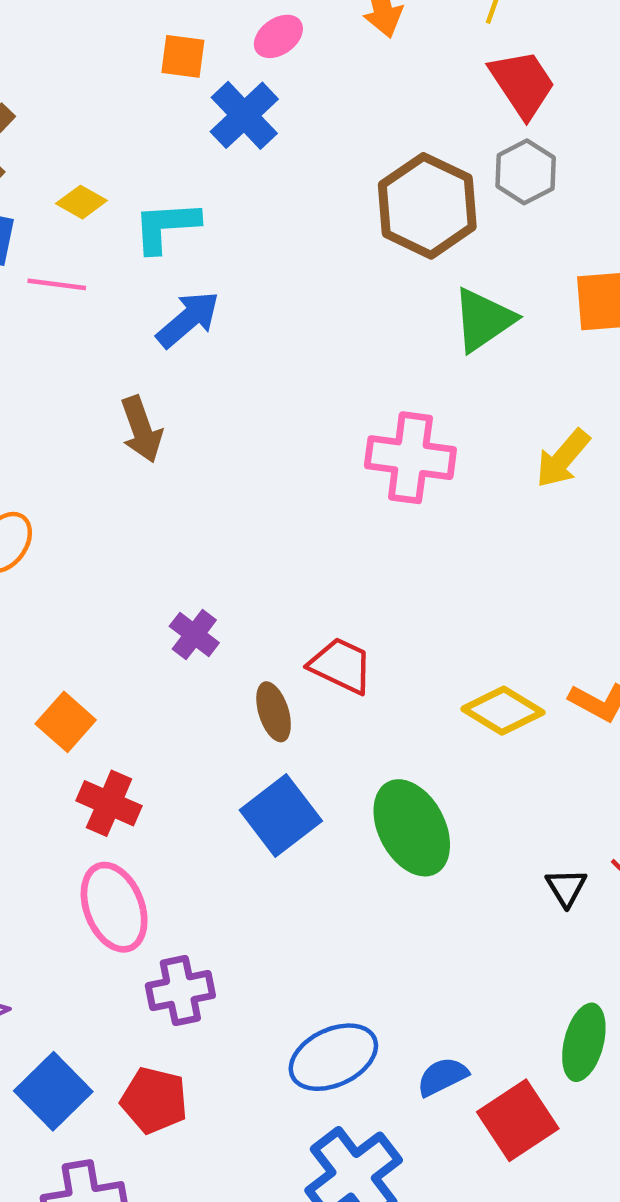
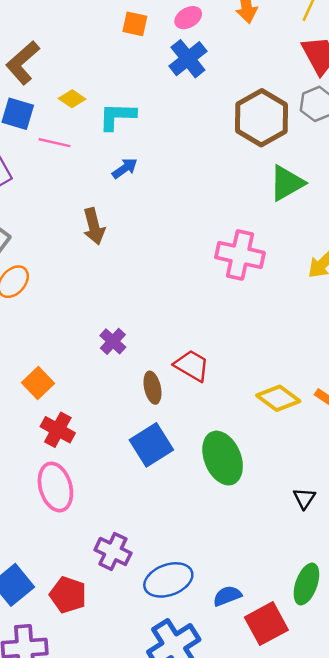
blue cross: (244, 115) -> (188, 59), moved
blue arrow: (188, 319) -> (125, 168), size x0.7
purple cross: (180, 991) -> (113, 551), moved, turned 32

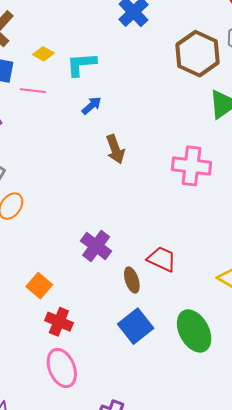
brown arrow: (94, 226) -> (115, 149), moved
purple cross: (113, 341) -> (96, 246), size x1.4

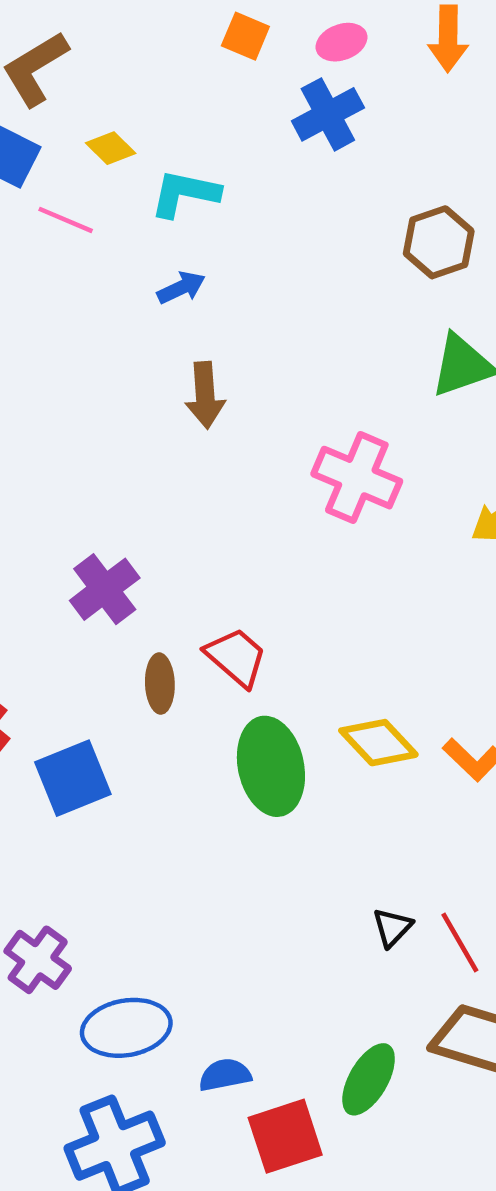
brown hexagon: (198, 54) -> (439, 242), size x0.7
blue square: (136, 326) -> (73, 778), moved
green ellipse: (194, 331) -> (271, 766), moved

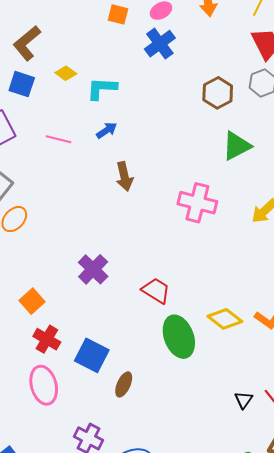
pink line: (66, 220) -> (59, 139), moved
brown ellipse: (160, 684) -> (124, 384), moved, turned 35
blue square: (73, 778) -> (92, 355), turned -32

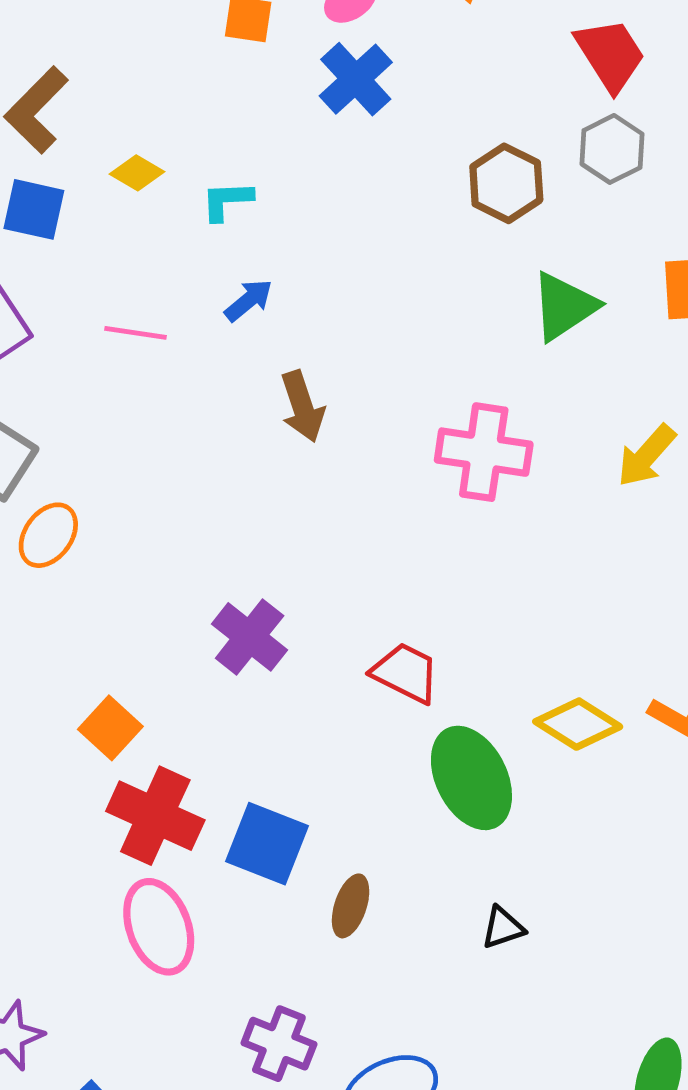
cyan L-shape: (102, 88) -> (227, 201), size x0.7
red cross: (47, 339) -> (155, 816), size x1.4
black triangle: (244, 400) -> (503, 928), moved, turned 42

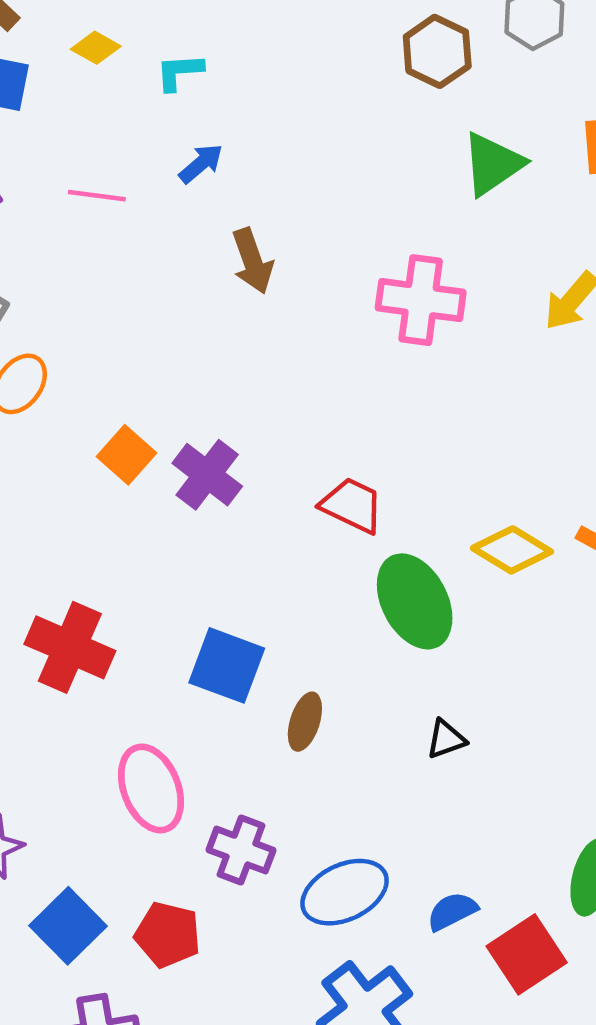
orange square: (110, 728) -> (126, 455), moved
red cross: (155, 816) -> (70, 647), moved
pink ellipse: (159, 927) -> (151, 789), moved

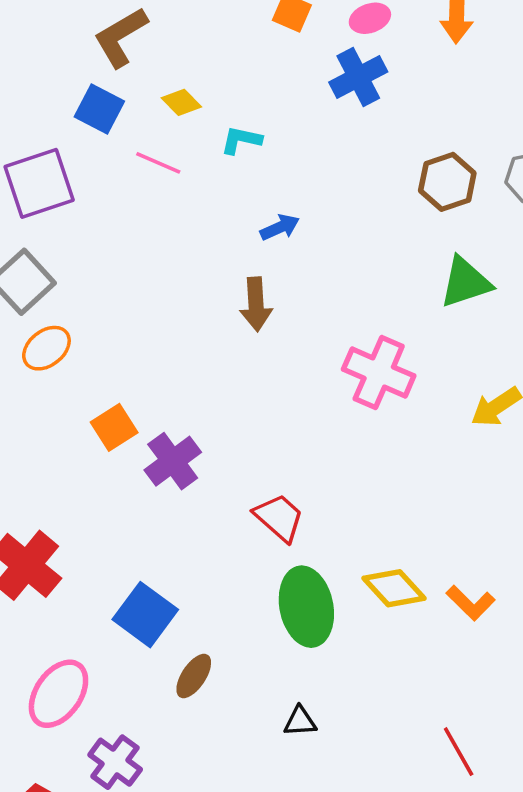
blue arrow: (201, 164) -> (280, 227), moved
pink line: (97, 196) -> (158, 163), moved
pink ellipse: (151, 789) -> (58, 694), turned 40

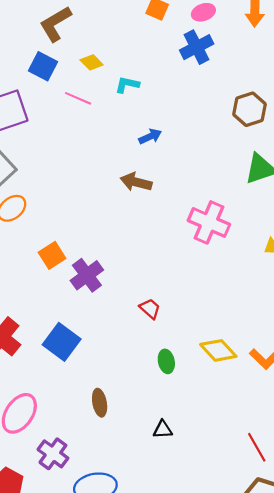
brown arrow: (256, 304) -> (136, 182), turned 108
red trapezoid: (279, 518) -> (150, 309), size x0.7
green ellipse: (306, 607) -> (166, 361), size x0.5
blue square: (145, 615) -> (62, 342), moved
brown ellipse: (194, 676) -> (100, 403), turned -44

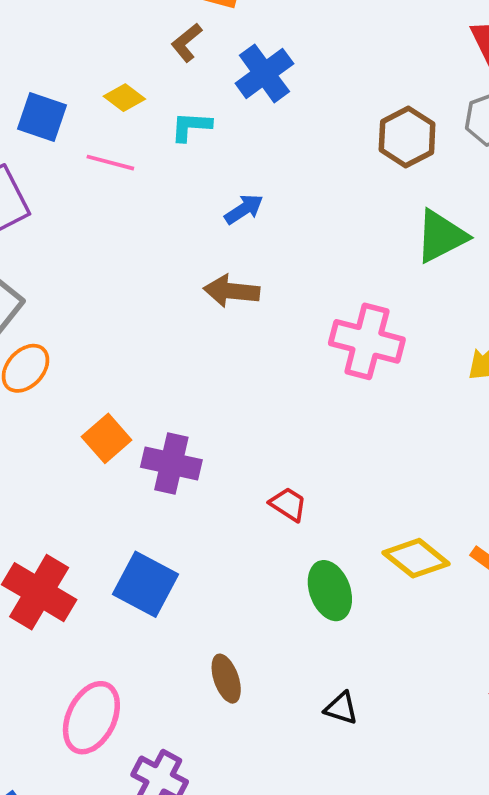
brown L-shape: (55, 24) -> (187, 43), moved, size x0.6
blue cross: (197, 47) -> (264, 73), moved
purple cross: (87, 275) -> (171, 463), turned -32
green ellipse: (166, 361) -> (330, 591), size x1.4
black triangle: (163, 429) -> (341, 708), turned 30

